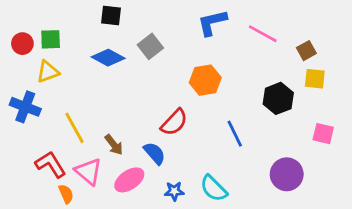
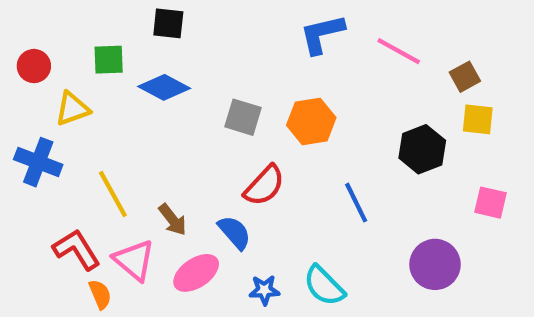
green square: (51, 39) -> (109, 60), moved
gray square: (150, 46) -> (243, 117), moved, turned -35

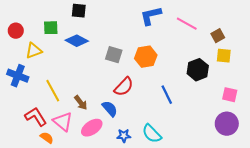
purple circle: (435, 264) -> (227, 124), moved
orange semicircle: (100, 294) -> (47, 138), turned -32

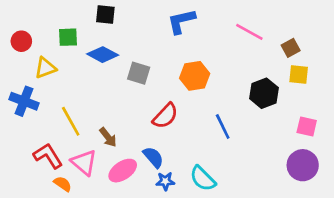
blue L-shape: (151, 16) -> (181, 21), moved
gray square: (114, 55) -> (139, 73), moved
blue semicircle: (110, 109) -> (153, 157), moved

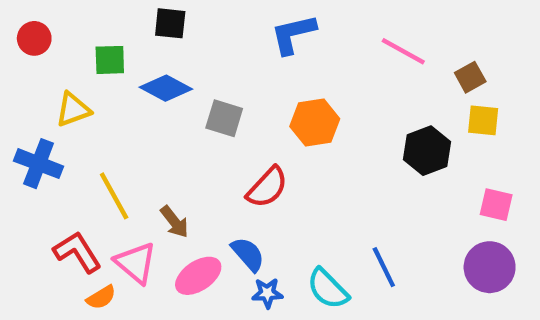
red circle: (21, 41) -> (34, 38), moved
blue line: (223, 127) -> (384, 267), moved
orange semicircle: (63, 184) -> (101, 297), turned 114

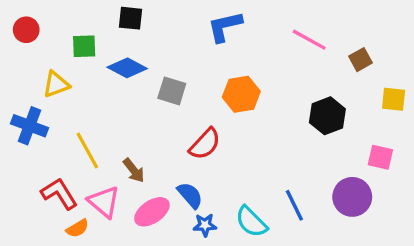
yellow square: (483, 120) -> (394, 99), moved
purple circle: (490, 267) -> (352, 197), moved

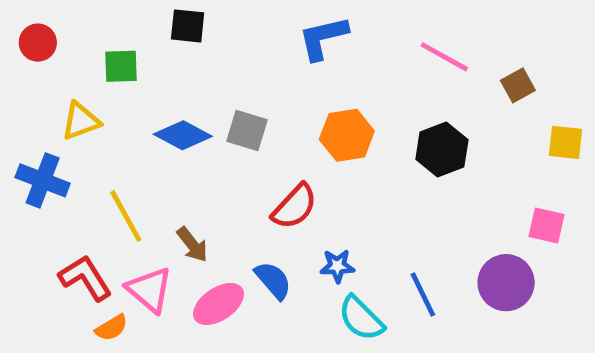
blue diamond: (127, 68) -> (183, 135), moved
black hexagon: (327, 116) -> (442, 150), moved
blue star: (205, 225) -> (337, 266), moved

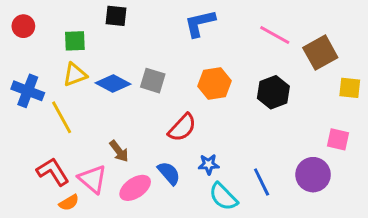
brown square: (518, 85) -> (320, 53), size x1.6
yellow triangle: (81, 121) -> (75, 75), moved
blue cross: (43, 180) -> (28, 91), moved
yellow line: (126, 216) -> (62, 117), moved

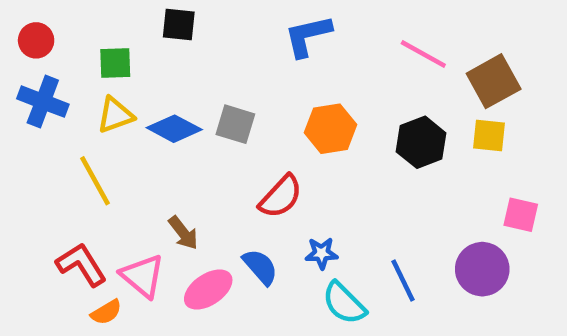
yellow square: (350, 88) -> (489, 135), moved
blue cross: (28, 91) -> (43, 102), moved

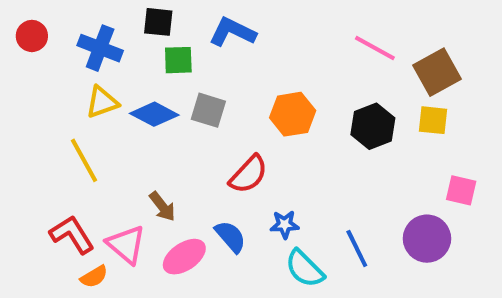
blue L-shape: (308, 36) -> (232, 32), moved, turned 39
green square: (115, 63) -> (178, 60), moved
blue cross: (43, 102) -> (100, 48), moved

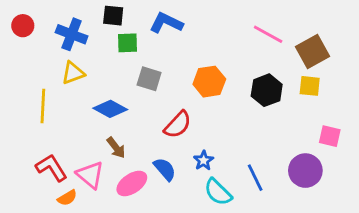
blue diamond: (154, 114) -> (110, 109), moved
yellow line: (84, 160) -> (43, 106), moved, turned 32
blue star: (285, 225) -> (204, 161), turned -30

